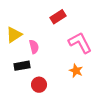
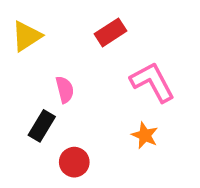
yellow triangle: (14, 35) -> (27, 36), moved
black rectangle: (22, 66) -> (42, 126), turned -49

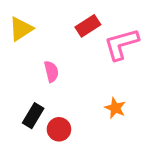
pink L-shape: (152, 82) -> (121, 44), moved, turned -78
black rectangle: (42, 126) -> (33, 116), moved

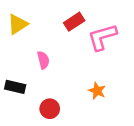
black rectangle: (33, 116) -> (15, 87), moved, turned 72

